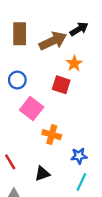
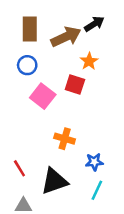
blue circle: (17, 80) -> (27, 65), moved
pink square: (32, 108) -> (43, 96), moved
black triangle: (42, 174) -> (54, 181), size x1.6

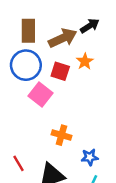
blue circle: (27, 65) -> (26, 65), size x1.6
red square: (75, 85) -> (60, 71), moved

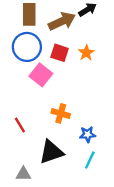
orange star: (85, 61) -> (86, 53), moved
red line: (19, 163) -> (20, 125), moved

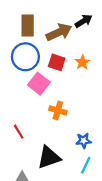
orange cross: (61, 113) -> (58, 110), moved

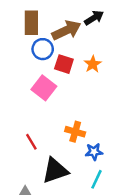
blue circle: (25, 57) -> (43, 49), moved, size x0.7
orange cross: (58, 110) -> (75, 132), moved
red line: (19, 132) -> (31, 142), moved

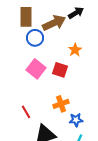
red square: (64, 64) -> (60, 70), moved
orange cross: (75, 132) -> (61, 104), turned -35

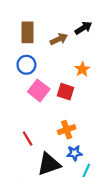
brown arrow: (54, 23) -> (59, 39), size x0.7
blue circle: (35, 38) -> (26, 65), moved
blue star: (76, 120) -> (74, 153), moved

